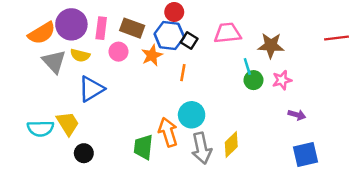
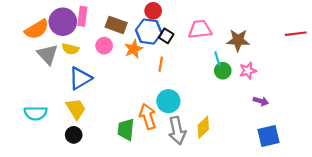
pink rectangle: (101, 28) -> (82, 16), moved
yellow trapezoid: (68, 123) -> (76, 109), moved

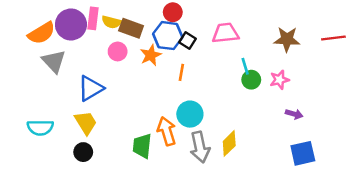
brown star: (238, 40) -> (287, 39), moved
yellow semicircle: (70, 49) -> (111, 22), moved

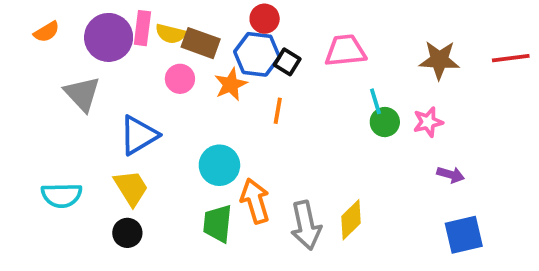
orange semicircle: (42, 33) -> (47, 32), moved, size x0.6
cyan circle: (190, 114) -> (219, 165), moved

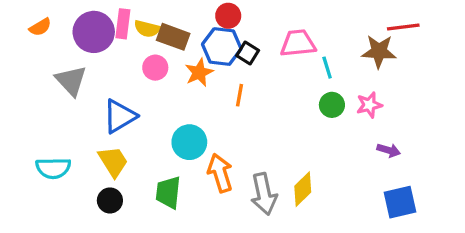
red line: (511, 58) -> (403, 27), moved
cyan line: (375, 101) -> (327, 68), moved
green trapezoid: (218, 223) -> (168, 192), moved

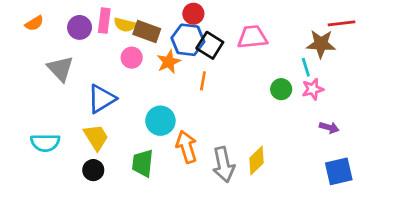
purple circle: (94, 32) -> (80, 27), size x0.7
black square: (248, 53) -> (210, 45), size x1.4
cyan line: (327, 68) -> (306, 67), moved

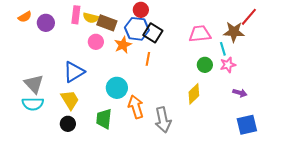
red line: (342, 23) -> (249, 17), turned -42
purple circle: (80, 27) -> (46, 23), moved
pink trapezoid: (252, 37) -> (200, 34), moved
gray triangle: (60, 69) -> (34, 84), moved
yellow diamond: (256, 160) -> (194, 94), moved

